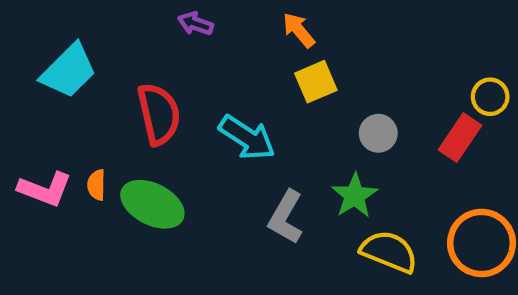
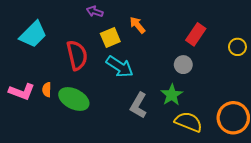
orange arrow: (299, 30) -> (137, 25), moved
yellow square: (316, 82) -> (110, 38), moved
red rectangle: (460, 138) -> (196, 34), moved

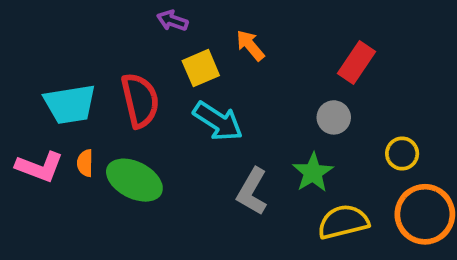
cyan trapezoid: (33, 34) -> (70, 104), moved, turned 36
yellow circle: (237, 47) -> (402, 154), moved
yellow semicircle: (188, 122) -> (343, 222), turned -36

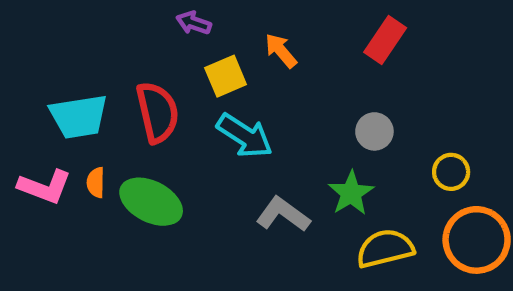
red rectangle: (357, 62) -> (385, 40), moved
gray L-shape: (252, 191) -> (283, 214), turned 96

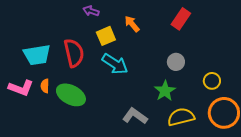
gray L-shape: (283, 214) -> (135, 116), moved

